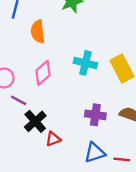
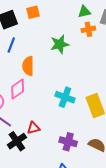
pink diamond: (43, 73) -> (18, 89), moved
red triangle: (53, 139) -> (33, 128), moved

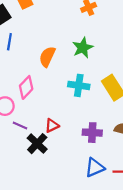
green star: (60, 44) -> (83, 48), moved
orange semicircle: (28, 66) -> (47, 57), moved, turned 36

